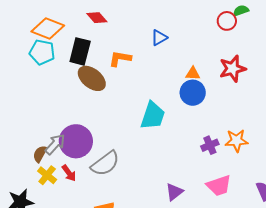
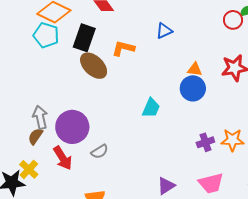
cyan trapezoid: (153, 116) -> (151, 108), size x0.7
gray arrow: (55, 144) -> (40, 117), moved, turned -60
gray semicircle: (105, 164) -> (100, 152), size x0.6
red arrow: (69, 173) -> (63, 158), size x1.4
yellow cross: (47, 175) -> (29, 169), moved

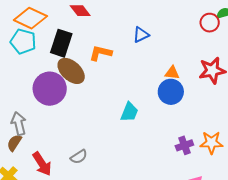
purple circle: (72, 127) -> (50, 89), moved

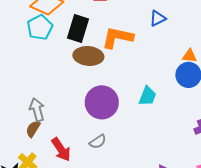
cyan pentagon: (23, 41) -> (40, 27), turned 30
orange L-shape: (101, 53) -> (117, 37), size x1.4
brown ellipse: (71, 71) -> (88, 56), turned -36
purple circle: (50, 89) -> (102, 102), moved

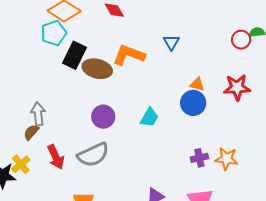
blue triangle: (158, 18) -> (171, 42), turned -42
black rectangle: (78, 28) -> (74, 55), moved
purple circle: (102, 102) -> (103, 117), size x0.7
gray semicircle: (98, 142) -> (93, 155), size x1.8

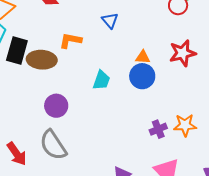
orange L-shape: (129, 55) -> (70, 40), size x0.7
cyan trapezoid: (149, 117) -> (101, 80), moved
gray semicircle: (93, 155) -> (53, 145), turned 92

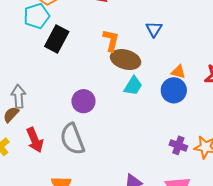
orange L-shape: (70, 40) -> (111, 40), turned 80
brown ellipse: (42, 60) -> (126, 60), moved
purple cross: (158, 129) -> (178, 145), turned 30

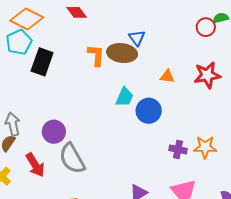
brown ellipse: (126, 60) -> (122, 53), moved
blue circle: (174, 90) -> (149, 111), moved
purple circle: (83, 101) -> (54, 132), moved

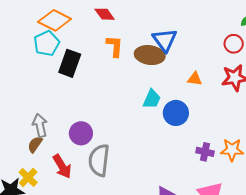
red circle: (206, 27) -> (234, 44), moved
blue triangle: (137, 38) -> (165, 40), size x1.5
orange L-shape: (96, 55) -> (115, 46), moved
gray semicircle: (72, 159) -> (99, 160), turned 36

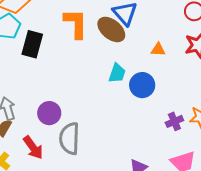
orange L-shape: (115, 46) -> (76, 24), size x1.4
brown ellipse: (150, 55) -> (111, 29), turned 36
purple cross: (205, 152) -> (174, 121), turned -30

